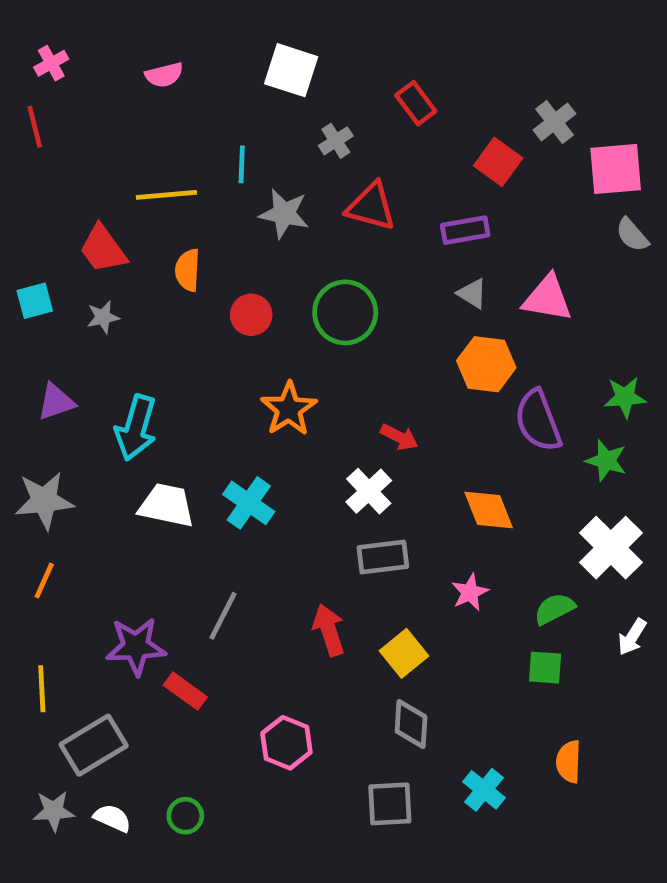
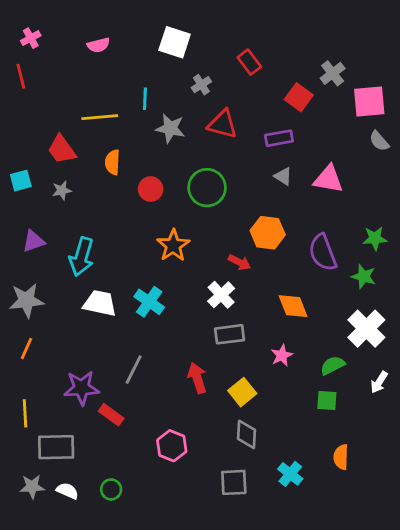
orange hexagon: (486, 364) -> (268, 233), moved
gray rectangle: (94, 745) -> (56, 447), turned 30

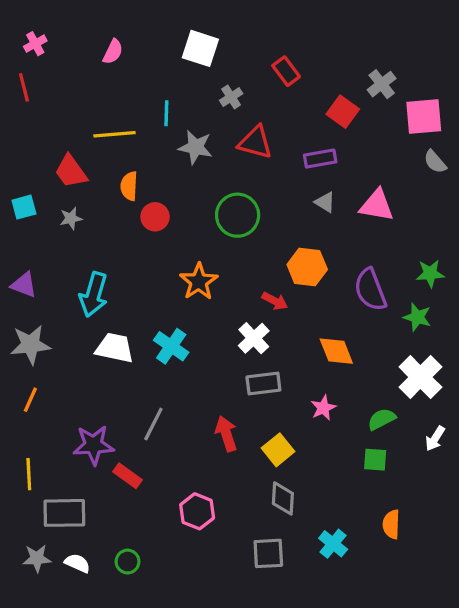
pink semicircle: (98, 45) -> (113, 52), turned -50
red circle: (151, 189) -> (155, 217), moved
purple triangle: (34, 241) -> (24, 285), moved, turned 40

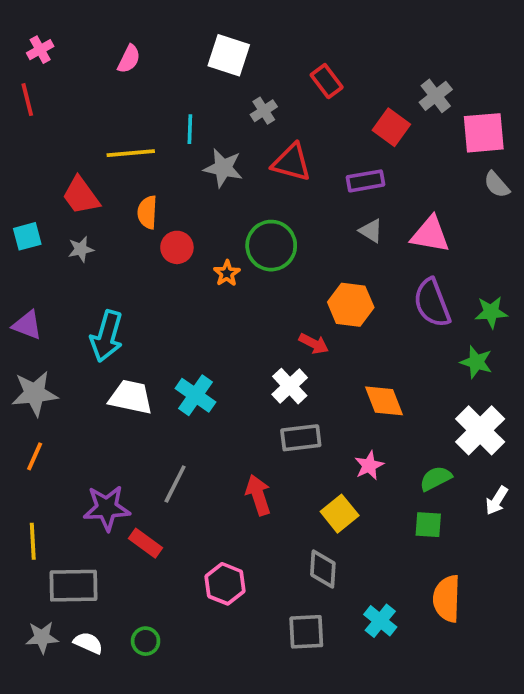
orange star: (199, 282) -> (227, 273), moved, size x0.6
purple semicircle: (370, 290) -> (432, 303), moved
yellow square: (278, 450) -> (340, 514), moved
orange semicircle: (391, 524) -> (447, 599), size x1.4

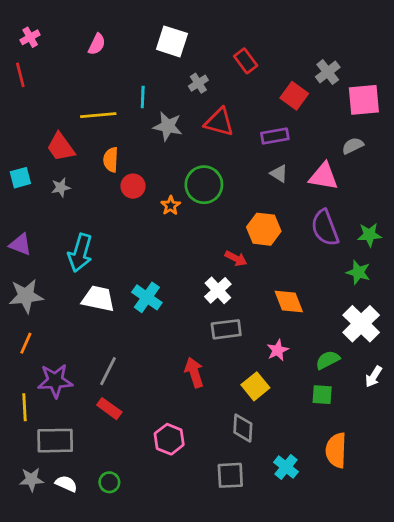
gray semicircle: (497, 185) -> (353, 146), moved, turned 105
gray line: (175, 484) -> (108, 371), moved
purple star: (107, 508) -> (55, 381), moved

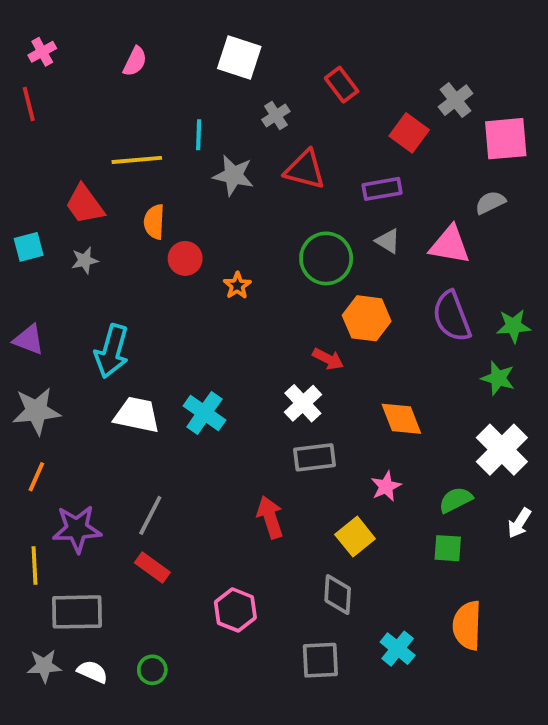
green circle: (204, 185) -> (326, 258), moved

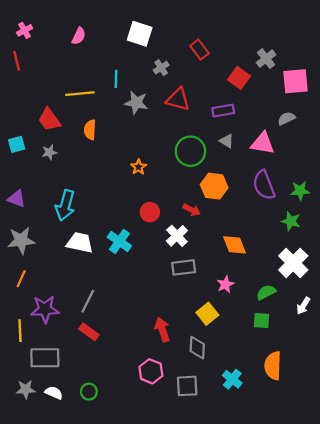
red circle: (185, 258) -> (150, 212), moved
red arrow: (270, 517) -> (162, 330), moved
pink hexagon: (235, 610) -> (151, 371), moved

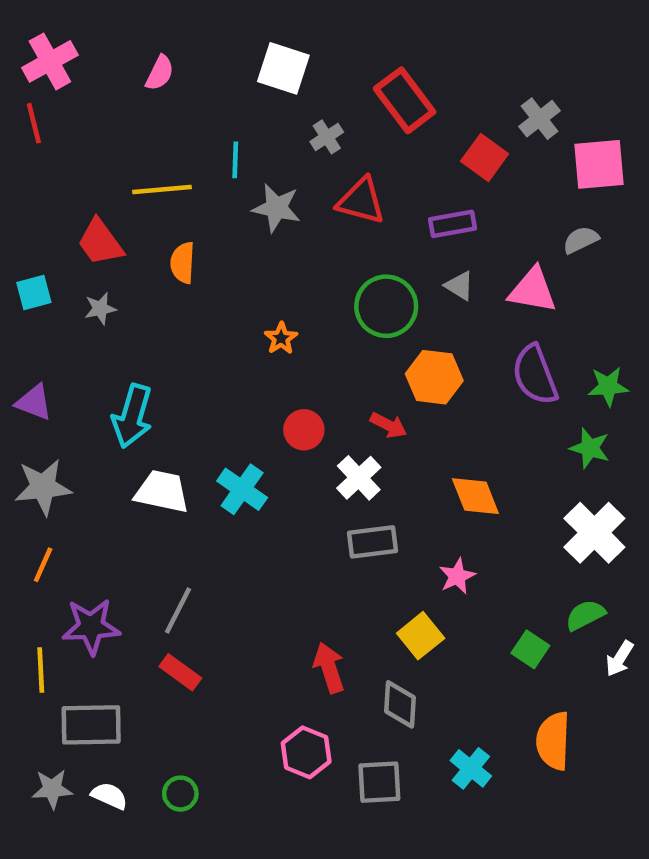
pink cross: (25, 30) -> (50, 61), size x1.6
red rectangle: (199, 50) -> (405, 100), size x1.5
green semicircle: (266, 292) -> (585, 615), moved
white arrow: (303, 306) -> (620, 659), moved
green square: (262, 321) -> (530, 649), turned 30

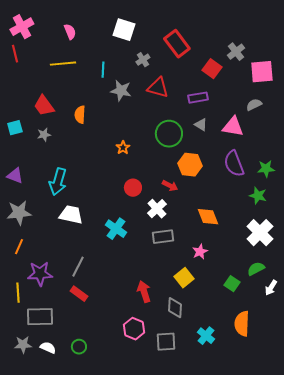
pink semicircle: (160, 73) -> (70, 32), turned -49
yellow line: (162, 190) -> (63, 64), moved
cyan cross: (242, 489) -> (116, 229), moved

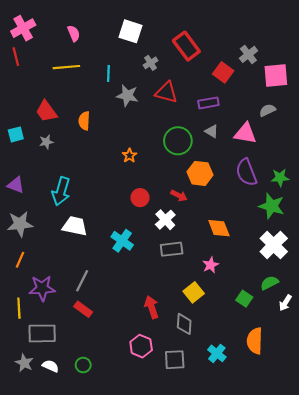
green star: (258, 196) -> (272, 206), size x1.4
gray star: (23, 345) -> (24, 363), turned 30

